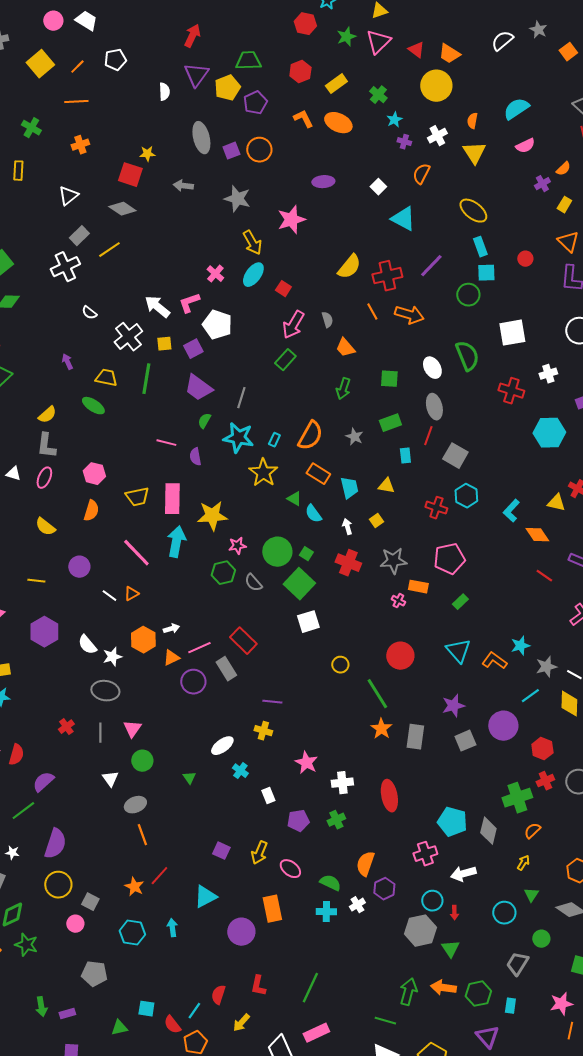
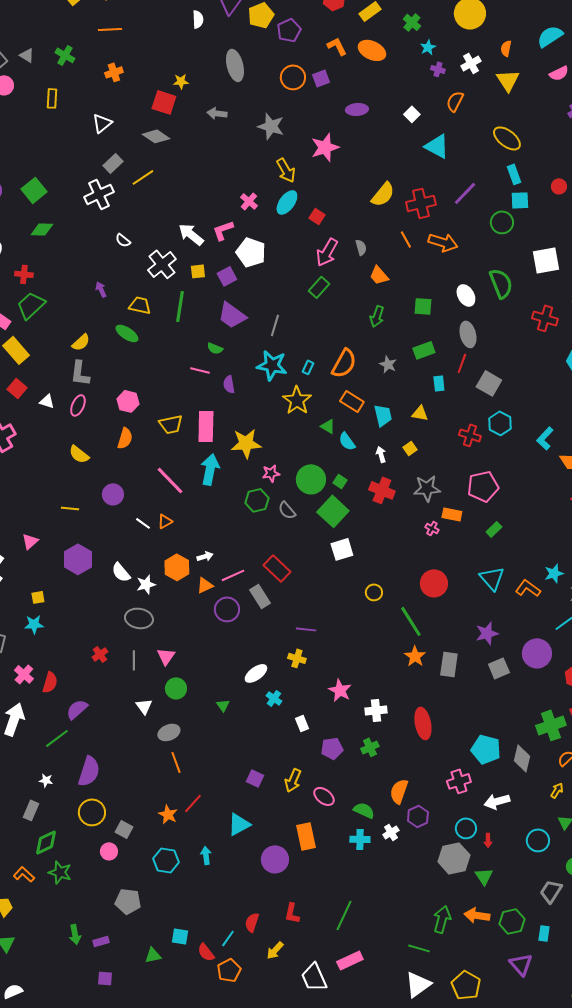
purple square: (231, 151) -> (321, 78), moved
green semicircle: (204, 421) -> (215, 348), moved, turned -98

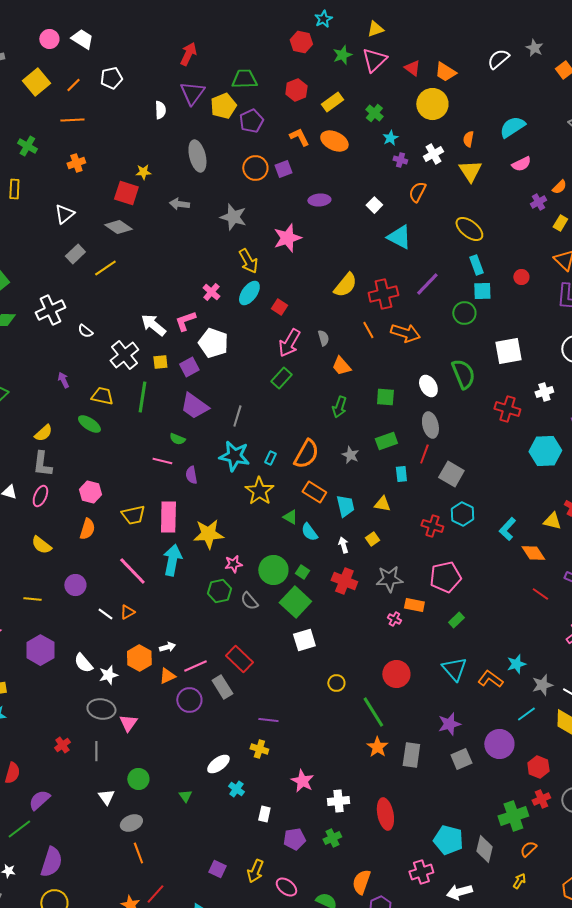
white cross: (99, 194) -> (50, 310), moved
pink triangle: (166, 656) -> (128, 723), moved
white rectangle: (302, 723) -> (264, 814), turned 35

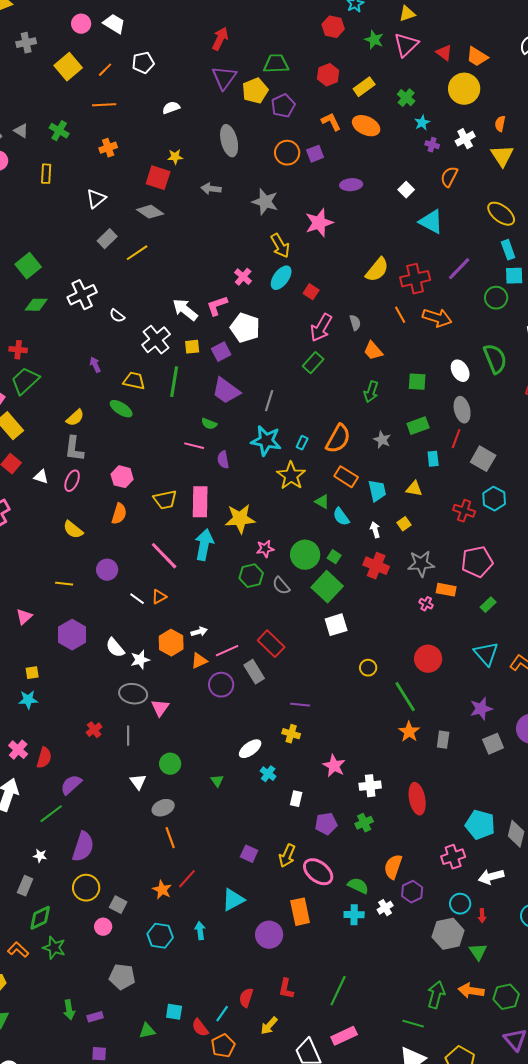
green star: (342, 55) -> (374, 40), turned -30
white semicircle: (160, 110) -> (171, 108), moved, turned -108
gray rectangle: (411, 755) -> (443, 740), size x0.7
pink ellipse: (286, 887) -> (318, 872), size x1.4

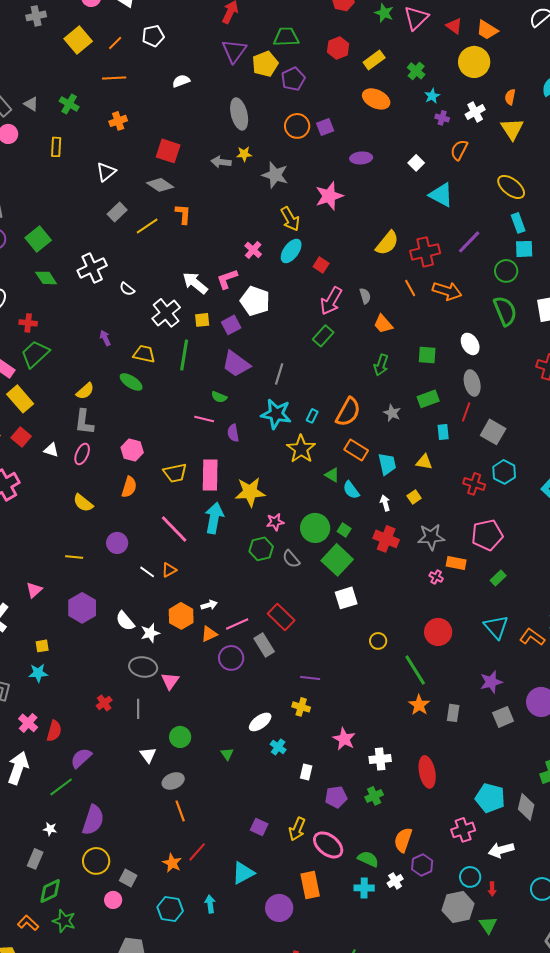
orange L-shape: (331, 122) -> (183, 214), moved, turned 30
yellow star: (175, 157) -> (244, 154), moved
green diamond: (36, 305) -> (46, 278), turned 55
green semicircle: (495, 359) -> (505, 311), moved

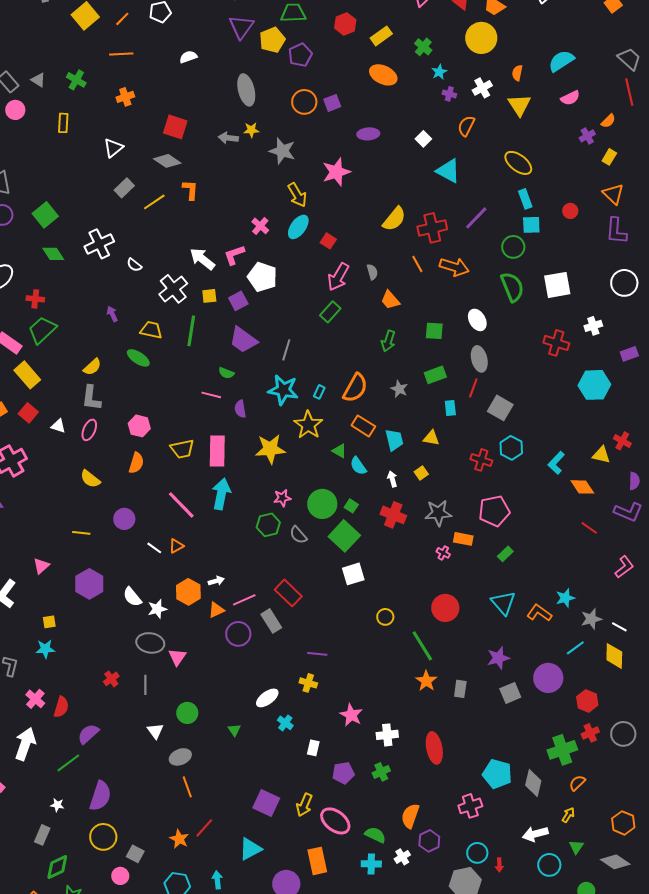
yellow star: (250, 492) -> (270, 449), moved
purple square: (259, 827) -> (266, 803), size x1.5
white arrow: (501, 850) -> (535, 834), moved

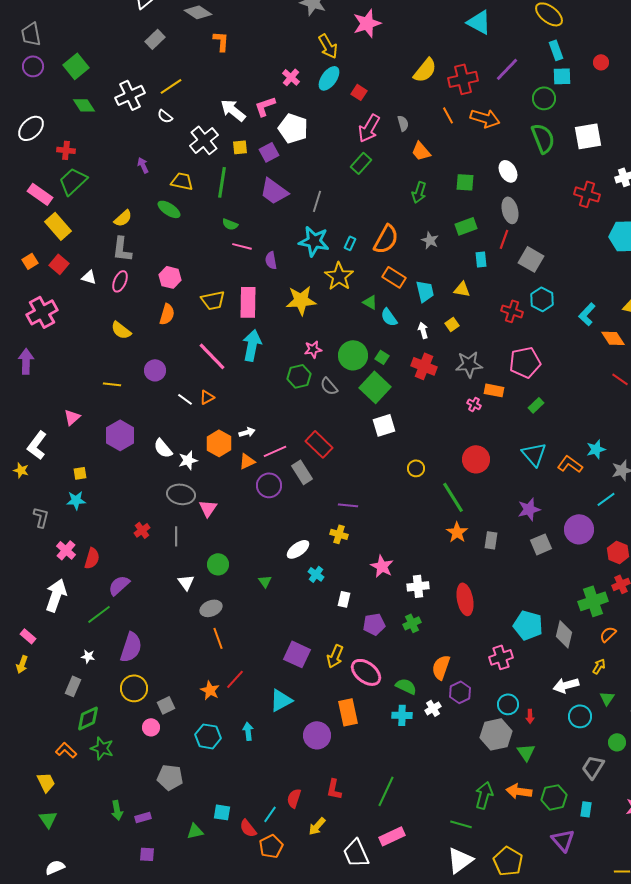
yellow line: (154, 202) -> (171, 86), moved
green semicircle: (226, 373) -> (230, 224), moved
gray square: (135, 854) -> (166, 705), turned 36

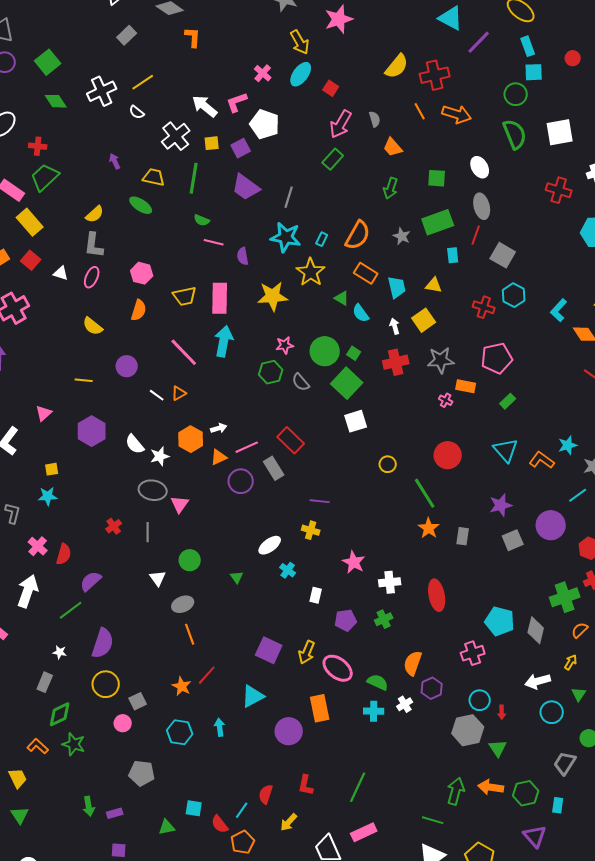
purple line: (507, 69) -> (479, 42), moved
green rectangle: (466, 226) -> (438, 222), size x1.4
yellow square: (452, 324) -> (424, 320), size x1.6
red cross: (424, 366) -> (396, 362), turned -35

